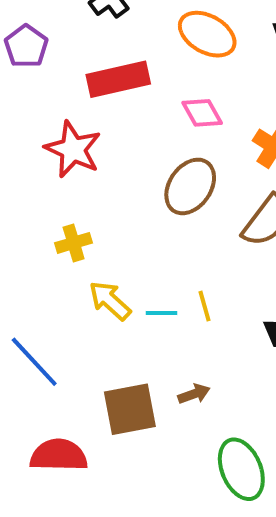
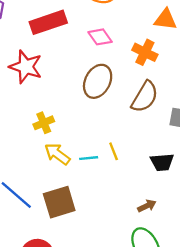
yellow cross: (74, 243) -> (44, 123), moved
brown arrow: (194, 394) -> (147, 206), moved
brown square: (130, 409) -> (59, 202), moved

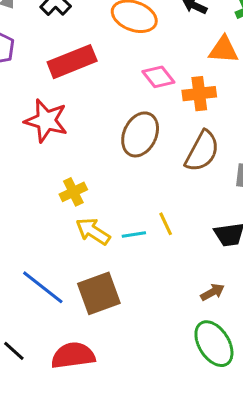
pink diamond: (100, 37) -> (158, 77), moved
orange cross: (145, 52) -> (199, 94), turned -30

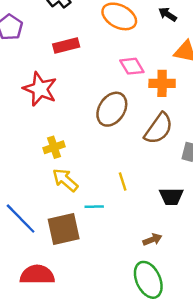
red rectangle: (72, 62) -> (66, 45), size x0.7
cyan line: (134, 234) -> (94, 207), moved

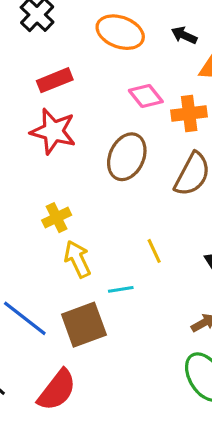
black arrow: (168, 14) -> (184, 35), moved
red star: (40, 89) -> (53, 131), moved
yellow arrow: (65, 180) -> (77, 259), turned 32
red semicircle: (37, 275) -> (57, 390), turned 136

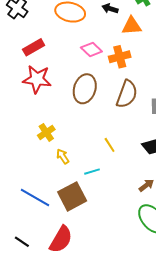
yellow arrow: (77, 259) -> (63, 156), size x0.7

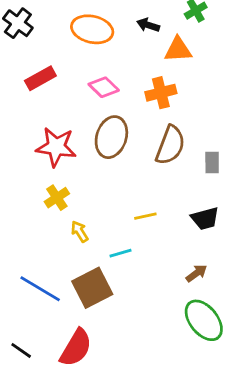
pink diamond: (91, 50) -> (104, 87), moved
red star: (37, 79) -> (56, 147), moved
yellow line: (110, 145) -> (145, 216), turned -70

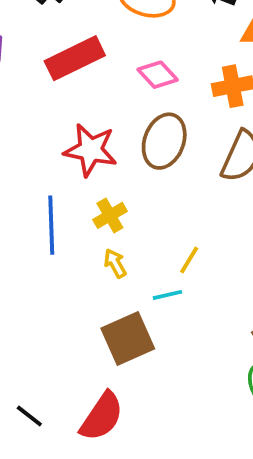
red rectangle: (40, 78) -> (75, 58), size x1.4
yellow cross: (57, 198) -> (110, 215), moved
yellow line: (145, 216) -> (189, 260), moved, turned -50
blue line: (40, 289) -> (51, 225), moved, turned 54

